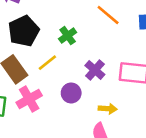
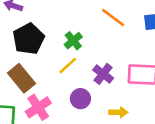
yellow line: (47, 63) -> (68, 66), moved

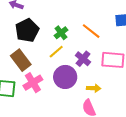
orange line: (113, 17) -> (91, 31), moved
purple circle: (80, 99) -> (65, 77), size x1.5

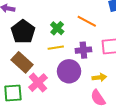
yellow line: (56, 52) -> (56, 48), turned 42
purple cross: (83, 59) -> (83, 50), turned -35

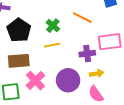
purple cross: (83, 50) -> (87, 54), moved
brown rectangle: (22, 62) -> (19, 61), turned -45
purple circle: (69, 71) -> (68, 80), moved

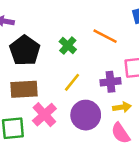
yellow line: (52, 45) -> (72, 82), moved, turned -42

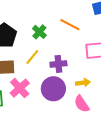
yellow line: (72, 82) -> (32, 57), moved
purple cross: (110, 82) -> (58, 64), moved

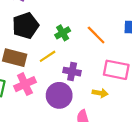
yellow arrow: (83, 83) -> (100, 93), moved

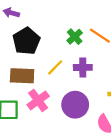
green cross: (63, 33) -> (75, 37), moved
purple cross: (72, 72) -> (83, 67), moved

